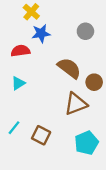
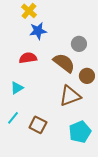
gray circle: (85, 31) -> (79, 44), moved
red semicircle: (20, 51) -> (28, 58), moved
cyan triangle: (18, 83) -> (17, 88), moved

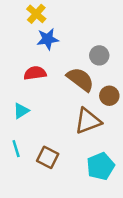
cyan line: (13, 118) -> (16, 149), turned -56

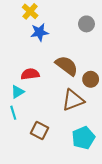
gray circle: (99, 55) -> (86, 24), moved
red semicircle: (35, 73) -> (30, 74), moved
cyan line: (16, 149) -> (13, 113), moved

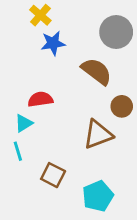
gray circle: (86, 24) -> (116, 32), size x1.5
brown semicircle: (67, 66) -> (96, 71), moved
cyan pentagon: (83, 138) -> (98, 196), moved

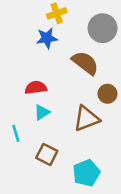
yellow cross: (40, 15) -> (57, 13), moved, turned 30
cyan triangle: (24, 123) -> (42, 112), moved

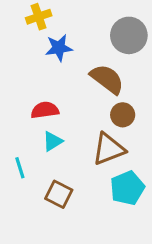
yellow cross: (57, 13) -> (39, 17), moved
brown circle: (107, 94) -> (123, 115), moved
cyan pentagon: (86, 173) -> (127, 188), moved

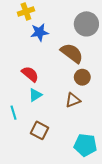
red semicircle: (45, 110) -> (30, 74), turned 48
brown triangle: (109, 149) -> (73, 100), size x0.7
cyan pentagon: (127, 188) -> (85, 145), moved, turned 30

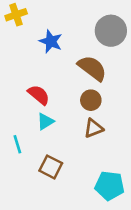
yellow cross: (26, 11) -> (16, 15), moved
blue star: (39, 32) -> (51, 41), turned 30
brown circle: (82, 77) -> (91, 100), moved

